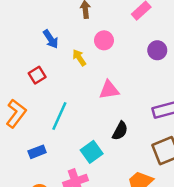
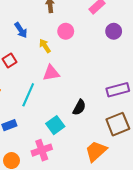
purple circle: (157, 50) -> (114, 31), moved
pink triangle: (109, 90) -> (51, 73), moved

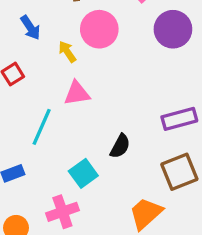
pink circle: (66, 31) -> (99, 29), size x1.5
purple circle: (114, 31) -> (173, 29), size x1.5

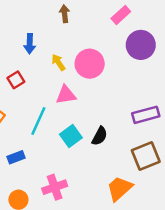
blue arrow: (30, 28) -> (30, 44), turned 36
pink circle: (99, 29) -> (90, 64), moved
cyan square: (83, 173) -> (71, 136), moved

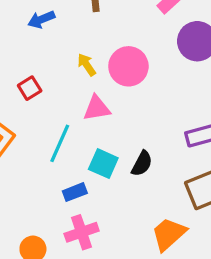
blue arrow: (30, 44) -> (41, 19), moved, turned 66
cyan square: (71, 136) -> (103, 164), turned -30
blue rectangle: (16, 157) -> (75, 192), moved

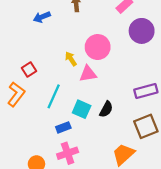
yellow arrow: (87, 65) -> (71, 59), moved
red square: (30, 88) -> (29, 70), moved
pink triangle: (97, 108) -> (88, 74), moved

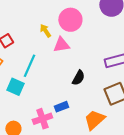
cyan square: (82, 109) -> (15, 87), moved
blue rectangle: (63, 127) -> (61, 107), moved

